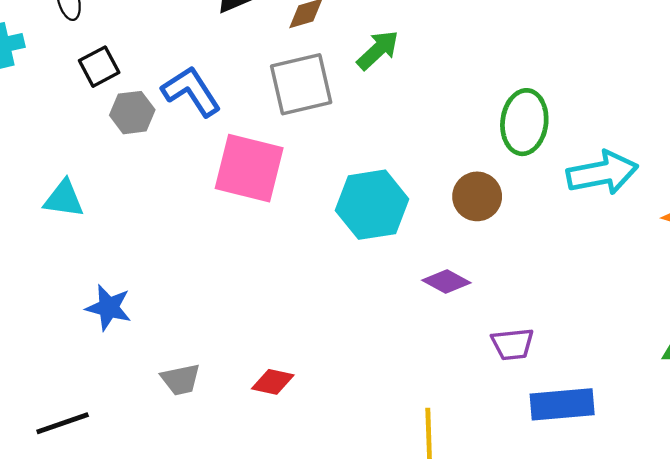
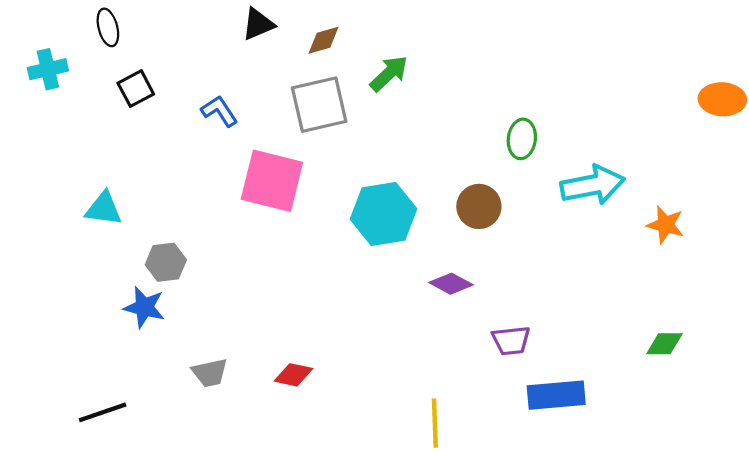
blue L-shape: (191, 91) -> (219, 111), size x0.7
gray hexagon: (132, 113) -> (166, 262), moved
green ellipse: (524, 122) -> (522, 139), size x0.7

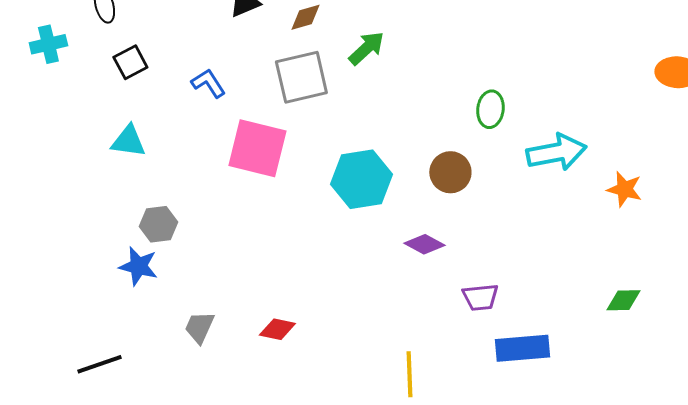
cyan triangle: (104, 209) -> (128, 141), moved
gray trapezoid: (210, 373) -> (199, 327), turned 126

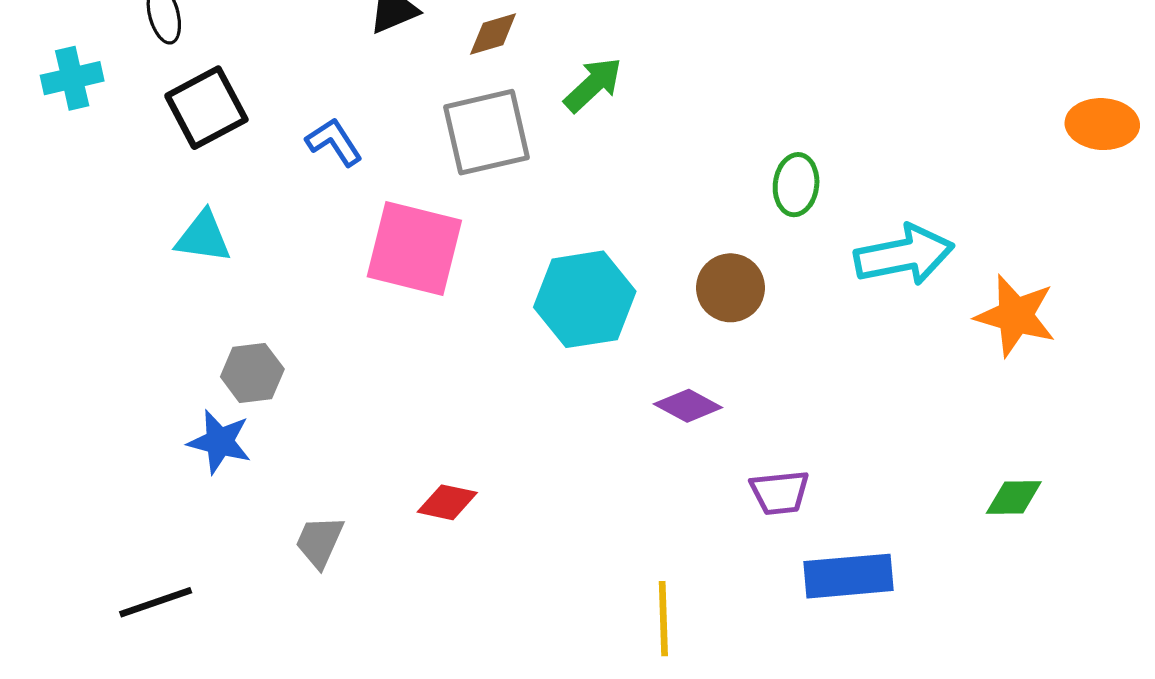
black square: (130, 62) -> (206, 108), size x1.4
orange star: (624, 189) -> (1015, 316), size x1.4
red diamond: (277, 329) -> (447, 502), moved

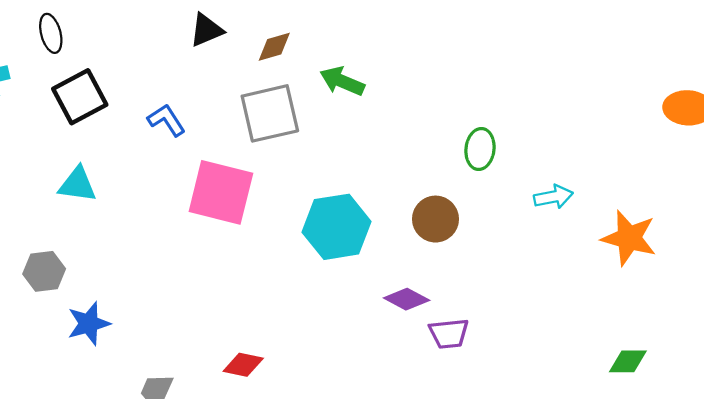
green arrow: (593, 85) -> (342, 81), turned -114
cyan arrow: (904, 255) -> (553, 197), size x0.6
gray hexagon: (252, 373) -> (44, 271), moved
blue star: (220, 442) -> (89, 324), turned -30
purple trapezoid: (780, 493) -> (449, 334), moved

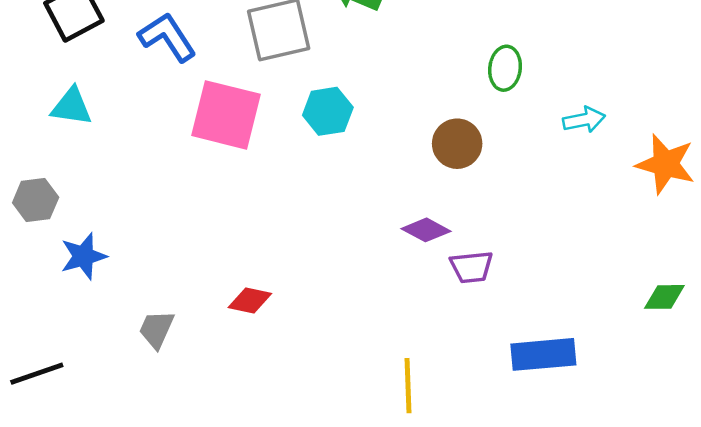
blue L-shape: (166, 120) -> (167, 37), size x1.4
cyan hexagon: (337, 227) -> (328, 111), moved, size x0.7

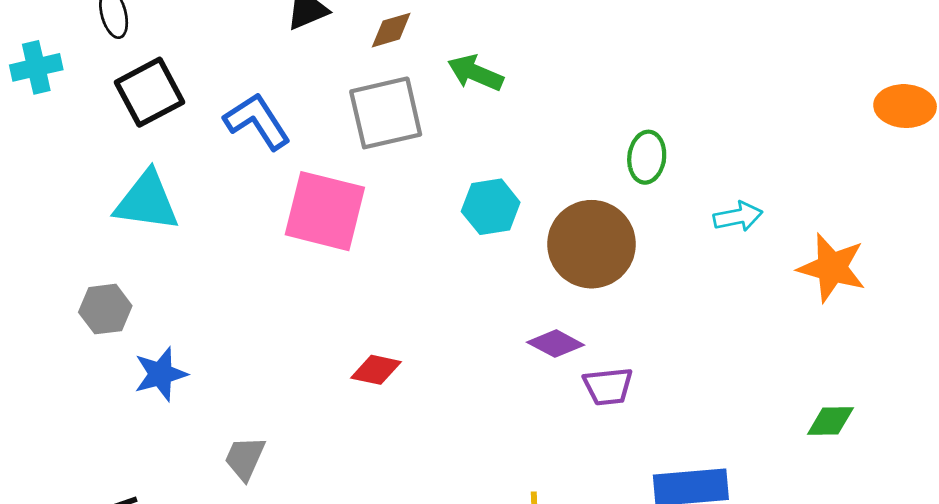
cyan triangle: (72, 107) -> (147, 201), size x1.4
cyan hexagon: (328, 111) -> (491, 207), moved
brown circle: (457, 144) -> (591, 244), size x1.5
red diamond: (250, 301) -> (376, 370), moved

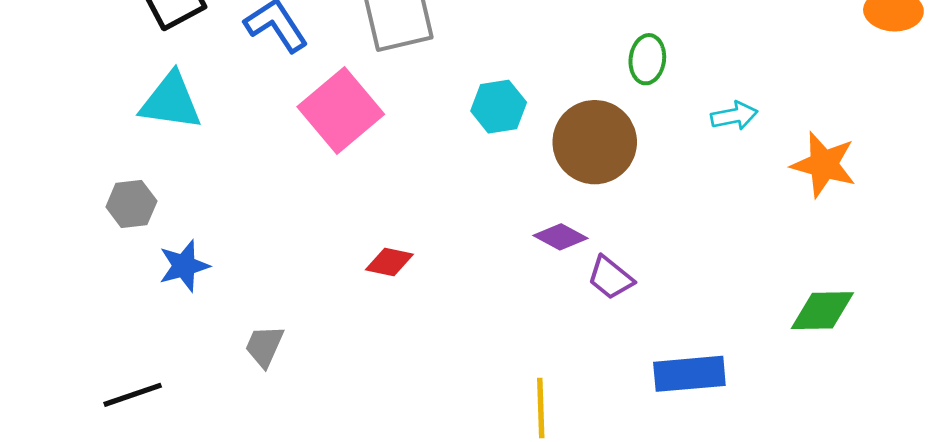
pink square: (325, 211) -> (341, 111), turned 36
purple trapezoid: (608, 386) -> (610, 278), turned 45
green diamond: (830, 421) -> (822, 311), size x1.4

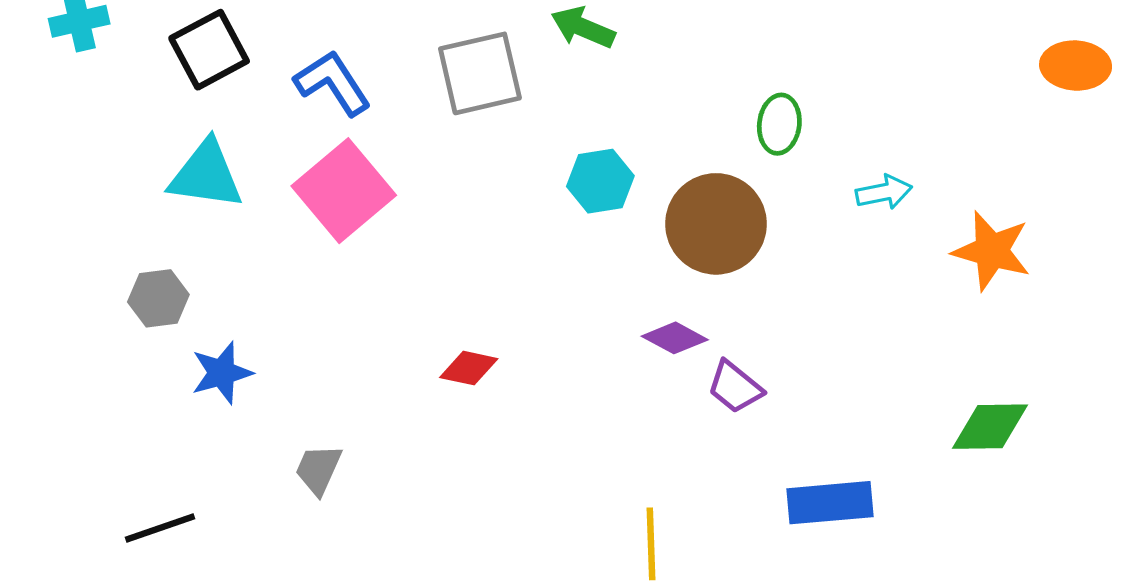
pink square: (341, 111) -> (344, 191), moved

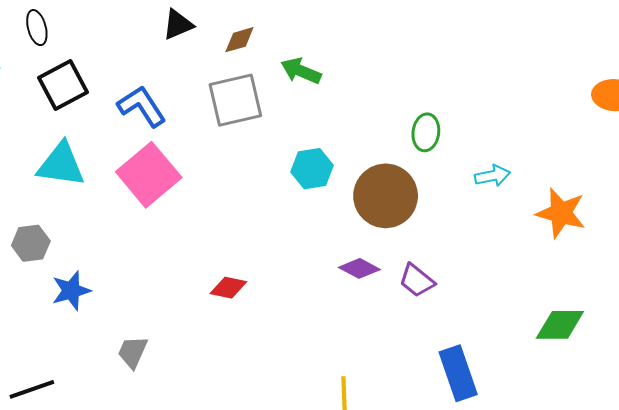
purple trapezoid: (735, 387) -> (417, 281), moved
blue rectangle: (830, 503) -> (458, 373), turned 76

